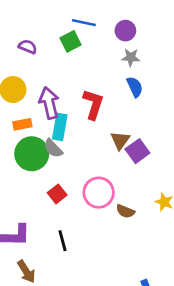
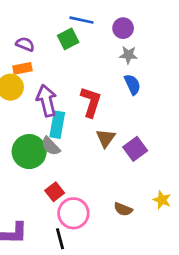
orange rectangle: (22, 124) -> (22, 68), moved
brown triangle: (120, 140) -> (106, 138), moved
pink circle: (99, 193) -> (73, 213), moved

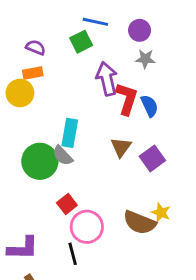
blue semicircle: (132, 84) -> (150, 106), moved
purple arrow: (47, 101) -> (107, 79), moved
red L-shape: (91, 102) -> (127, 99), moved
yellow star: (162, 200) -> (161, 213), moved
brown semicircle: (123, 209) -> (140, 223), size x1.6

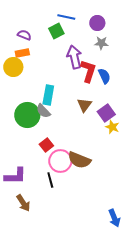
yellow star: (161, 213) -> (112, 127), moved
brown semicircle: (140, 223) -> (79, 160), moved

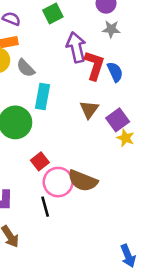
gray semicircle: (43, 111) -> (26, 68), moved

